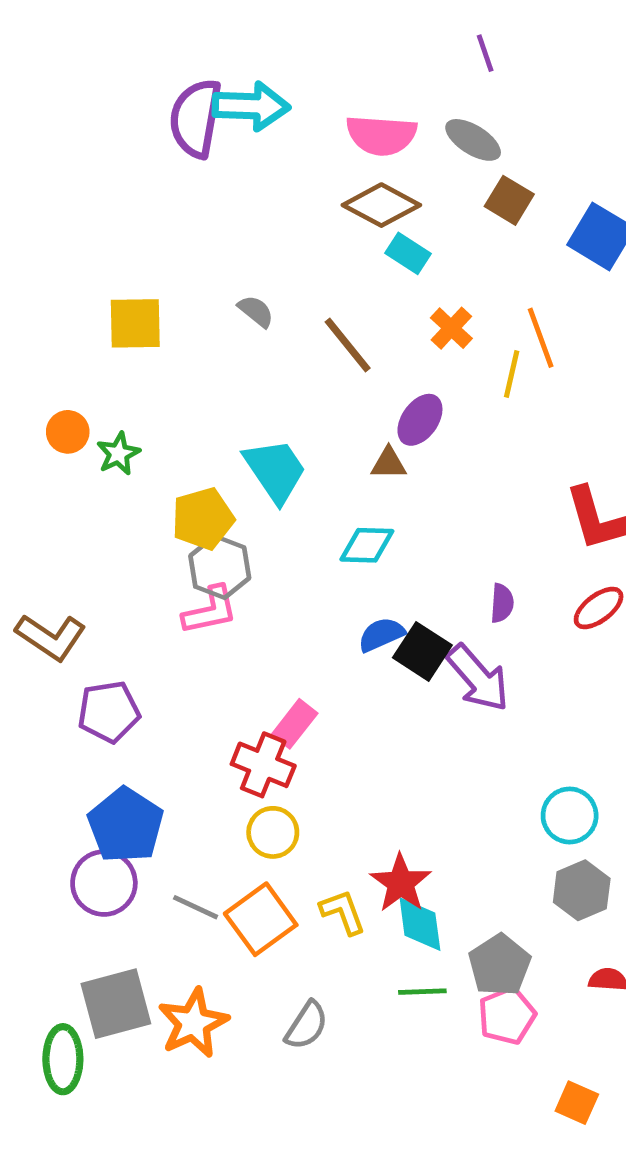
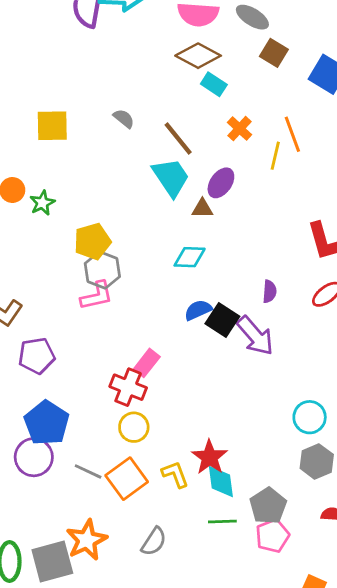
cyan trapezoid: (275, 470) -> (171, 177), moved
gray square: (116, 1004) -> (52, 562), moved

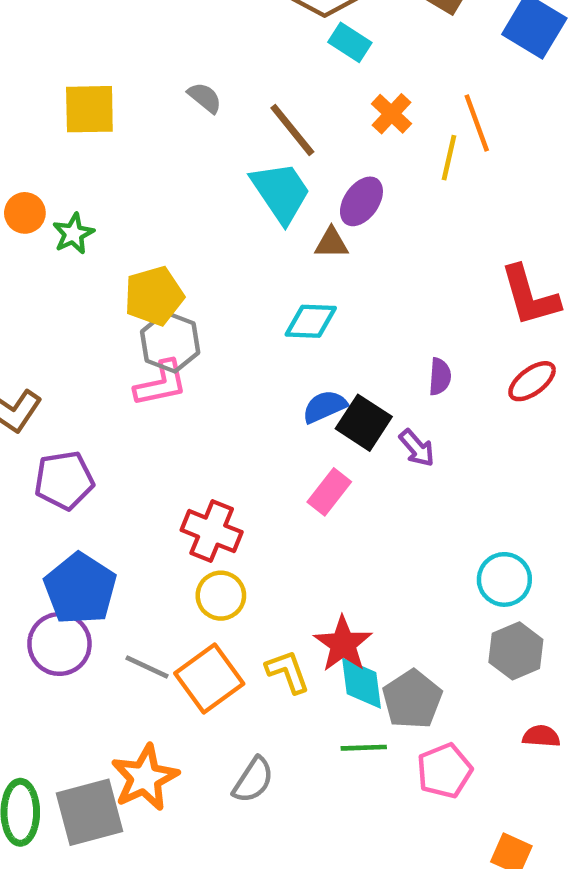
purple arrow: (255, 336) -> (417, 448), size x0.6
pink rectangle: (147, 363) -> (329, 492), moved
gray pentagon: (268, 506) -> (412, 699), moved

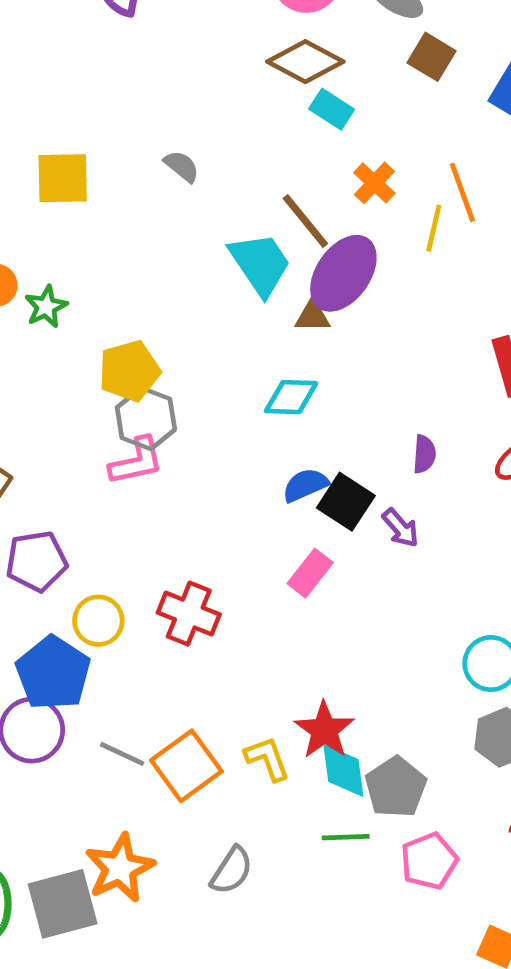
brown line: (292, 130) -> (305, 221), moved
purple ellipse: (361, 201) -> (343, 273), size x1.5
yellow circle: (221, 596) -> (98, 621), moved

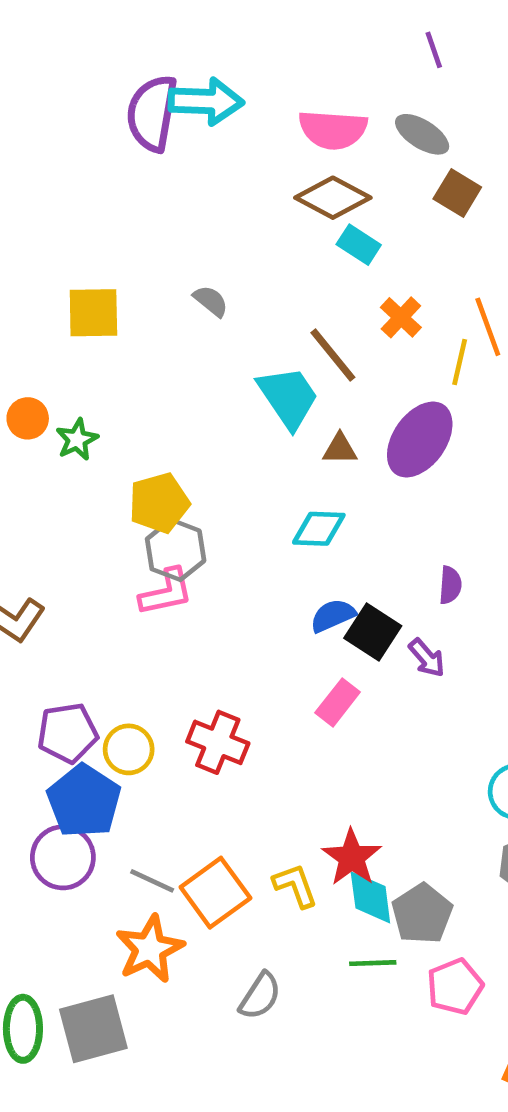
purple ellipse: (343, 273) -> (420, 440), moved
purple pentagon: (37, 561) -> (68, 733), moved
orange star: (120, 868) -> (150, 949), moved

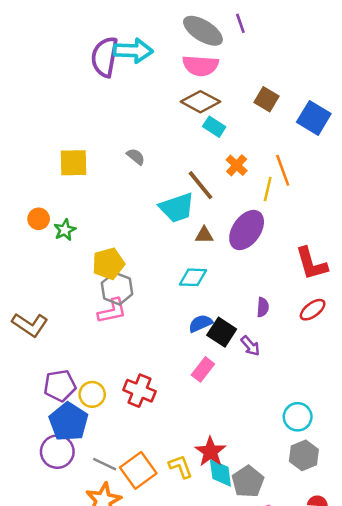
purple line: (434, 50) -> (240, 23), moved
gray ellipse: (422, 134) -> (203, 31), moved, size x1.4
cyan trapezoid: (288, 397) -> (177, 208), turned 105

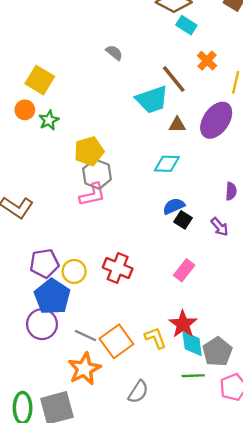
yellow square: (73, 163) -> (40, 80), moved, turned 32
black square: (222, 332) -> (183, 220), moved, size x0.7
pink rectangle: (203, 369) -> (184, 270), moved

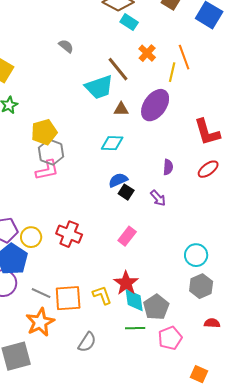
orange square: (116, 341) -> (68, 298), turned 32

